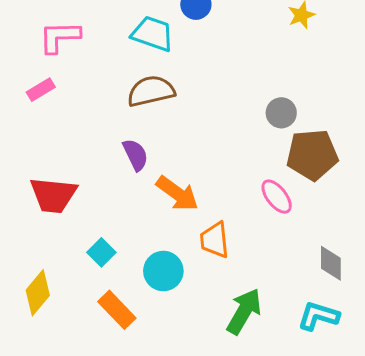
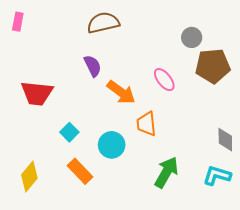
pink rectangle: (41, 90) -> (18, 22), moved, turned -48
pink ellipse: (277, 197) -> (164, 80), moved
yellow diamond: (38, 293) -> (29, 176), moved

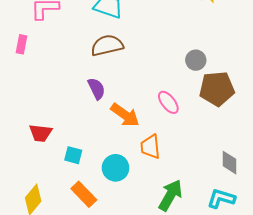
red trapezoid: (37, 93) -> (41, 133), moved, size x0.7
cyan square: (69, 132) -> (73, 155), turned -30

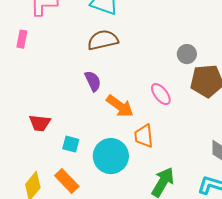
cyan circle: (116, 168) -> (111, 156), size x1.4
orange rectangle: (84, 194) -> (67, 181), moved

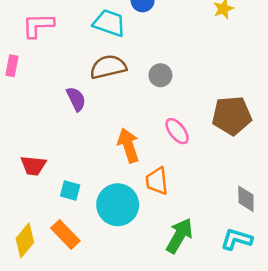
gray circle: (187, 54) -> (160, 75), moved
purple semicircle: (93, 81) -> (76, 99), moved
orange arrow: (120, 106) -> (128, 145), turned -144

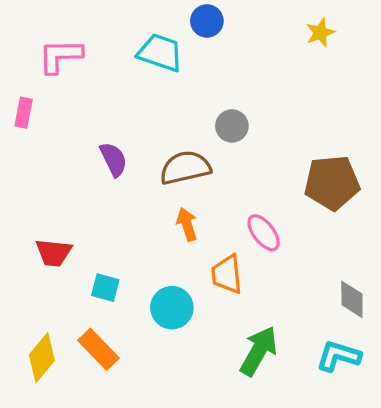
brown semicircle: (108, 67) -> (185, 168), moved
pink ellipse: (177, 131) -> (264, 233), moved
orange arrow: (128, 145) -> (187, 224), size x0.7
cyan circle: (118, 205) -> (172, 308), size x0.7

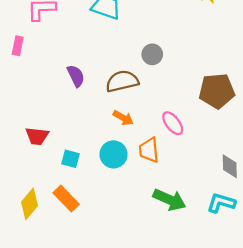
orange arrow: (187, 224) -> (123, 118), turned 138
cyan circle: (172, 308) -> (114, 154), moved
green arrow: (259, 351) -> (169, 200), turned 84

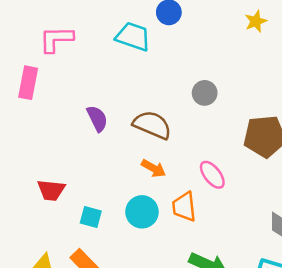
pink rectangle: (18, 46) -> (28, 83), size x1.4
gray circle: (152, 54) -> (205, 93), moved
brown semicircle: (122, 81) -> (152, 125), turned 36

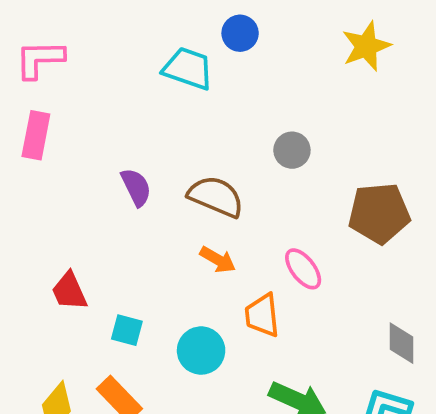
yellow star: (256, 21) -> (366, 46), size x1.5
pink L-shape: (56, 39) -> (40, 59), moved
red trapezoid: (51, 190) -> (69, 291), turned 60
cyan circle: (142, 212) -> (201, 351), moved

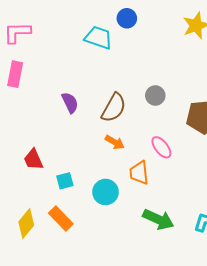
gray circle: (292, 150) -> (155, 95), moved
brown semicircle: (216, 197) -> (114, 108), turned 96
cyan square: (127, 330) -> (65, 181), turned -30

